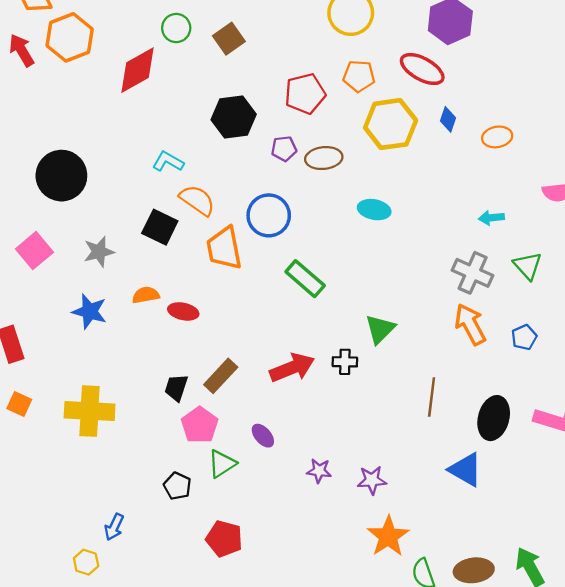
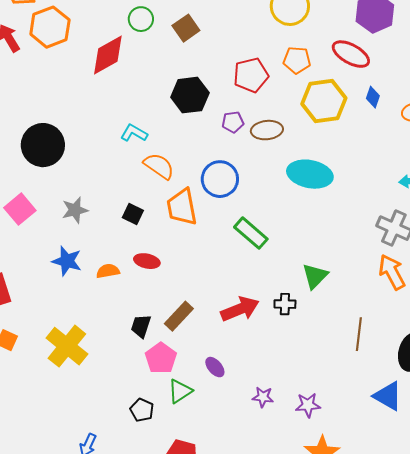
cyan ellipse: (374, 210) -> (310, 174), size x1.6
black square: (160, 227) -> (133, 214), moved, size x0.7
orange semicircle: (146, 295) -> (108, 271), moved
yellow cross: (90, 411) -> (67, 346), turned 36

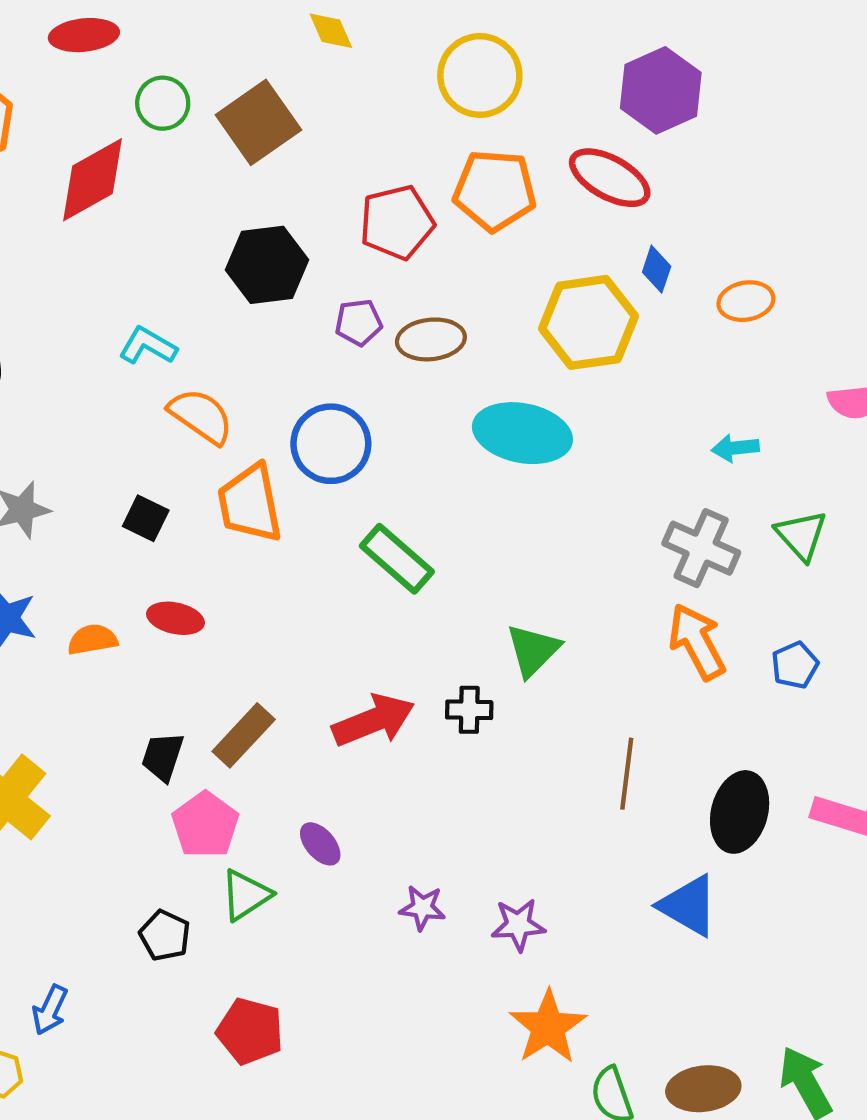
brown square: (186, 28) -> (258, 122), size x1.4
orange pentagon: (297, 60) -> (495, 190), size x1.4
yellow hexagon: (324, 101) -> (588, 322), moved

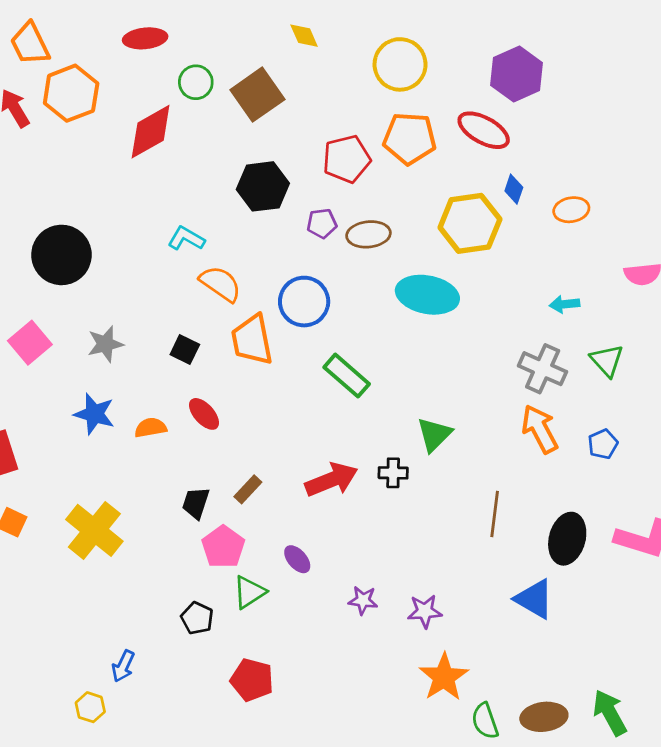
red ellipse: (175, 618) -> (204, 414), turned 36
brown rectangle: (244, 735) -> (248, 489), size x0.7

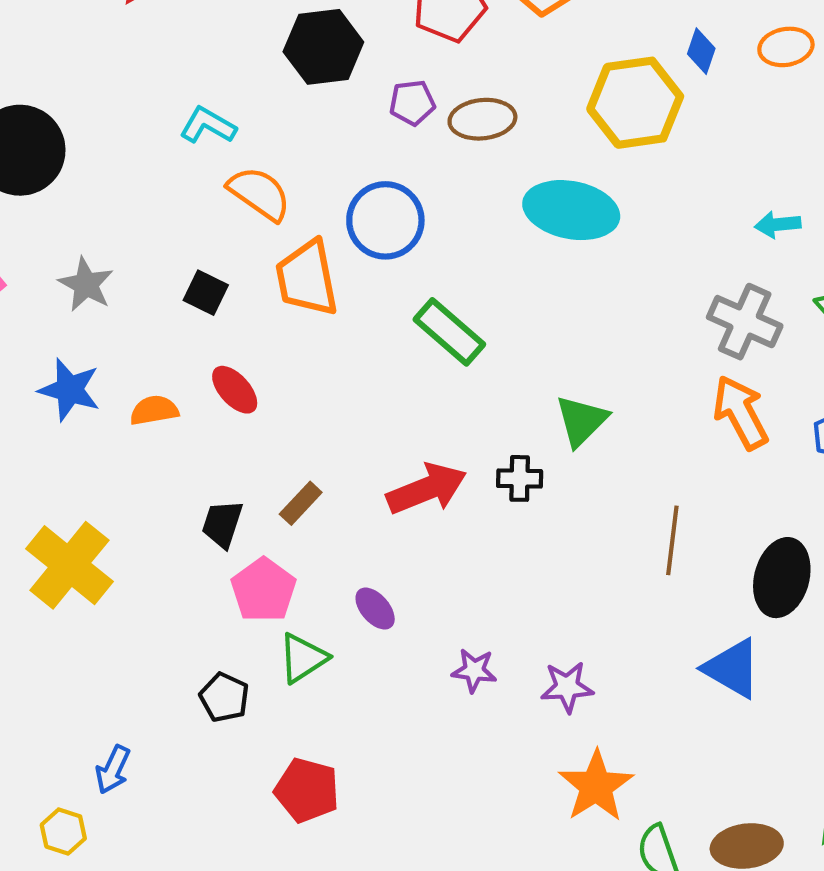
orange ellipse: (571, 210) -> (786, 47), moved
gray star: (105, 344) -> (86, 284), turned -30

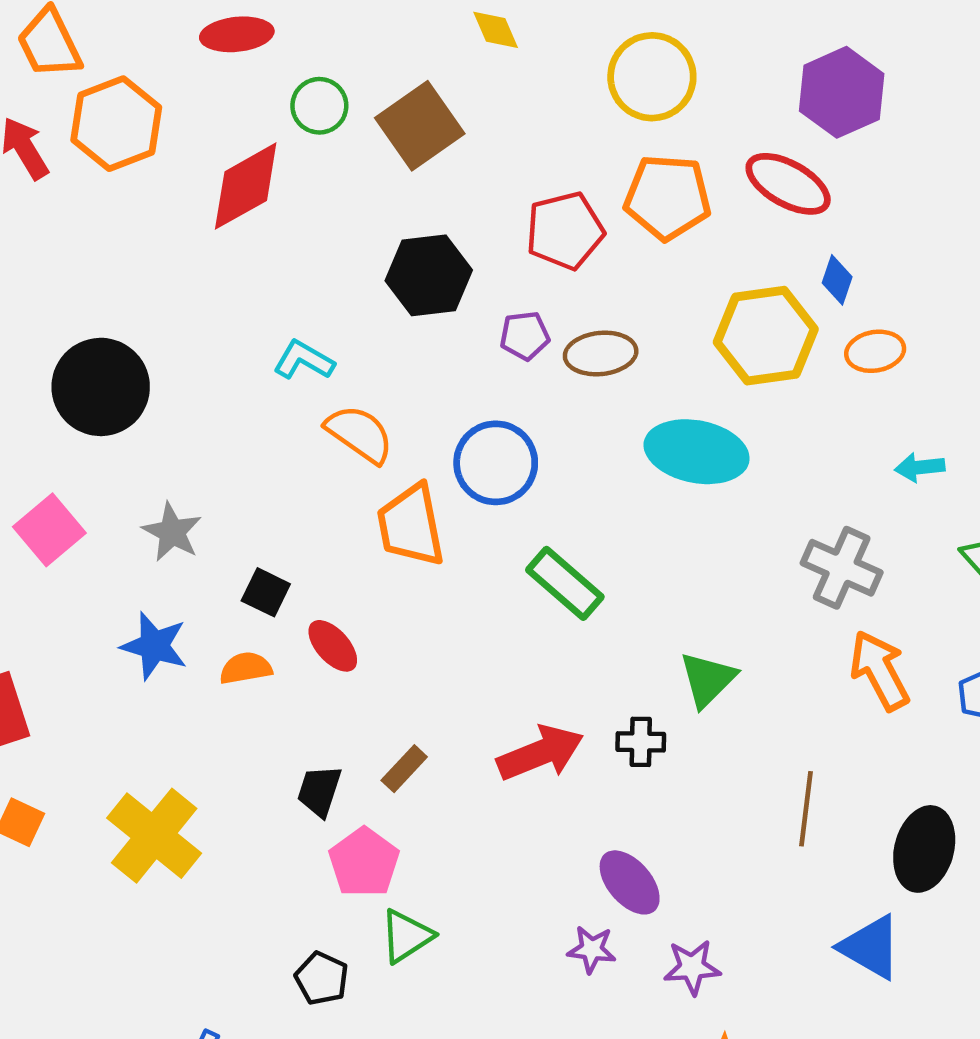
orange ellipse: (786, 47) -> (875, 351), moved
black square: (206, 293) -> (266, 592), moved
gray cross: (745, 322) -> (842, 568), moved
purple ellipse: (375, 609) -> (630, 882), moved, size x1.4

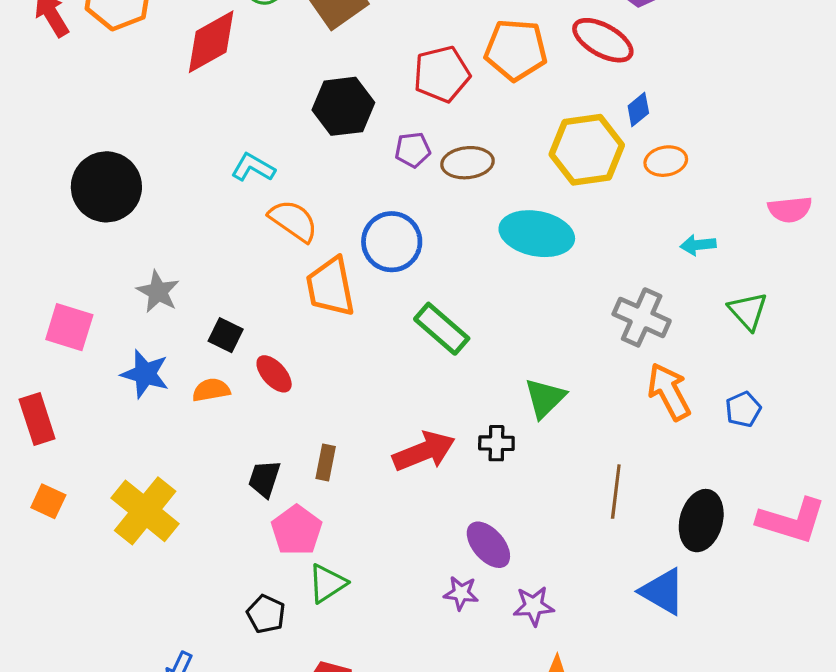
blue diamond: (837, 280) -> (638, 109), turned 32
pink square: (49, 530) -> (69, 327), moved, turned -33
brown rectangle: (404, 769) -> (326, 463), turned -32

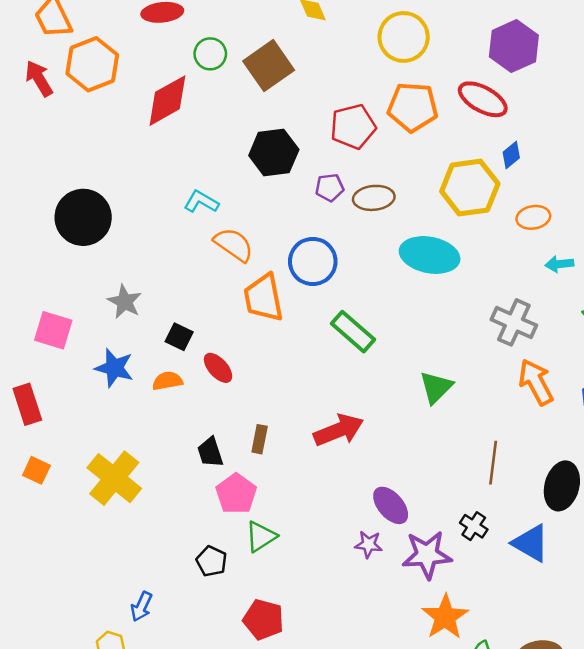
orange ellipse: (666, 161) -> (533, 217), moved
black cross: (496, 443) -> (474, 526), moved, turned 32
black trapezoid: (264, 479) -> (210, 452), turned -36
purple star: (534, 606) -> (427, 555), size x1.5

